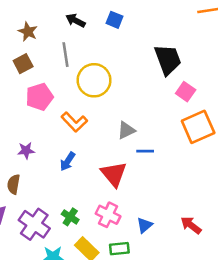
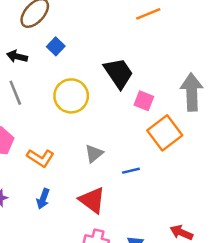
blue square: (114, 20) -> (56, 46), turned 35
yellow circle: (94, 80) -> (71, 96), moved
blue line: (145, 151) -> (131, 171), moved

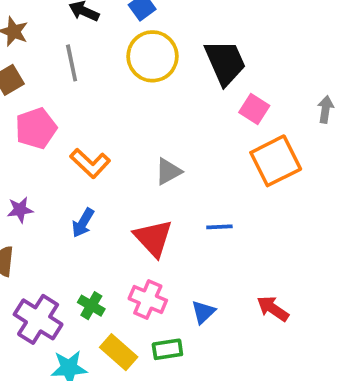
gray arrow: (192, 92) -> (325, 109), size x0.5
yellow circle: (71, 96) -> (152, 56), moved
blue line: (131, 171) -> (219, 227), moved

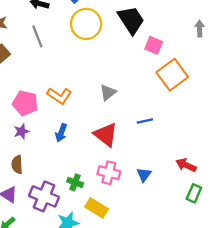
gray arrow: (325, 109) -> (200, 28), moved
pink pentagon: (36, 128) -> (25, 103), moved, turned -30
green rectangle: (167, 349) -> (194, 193), moved, turned -48

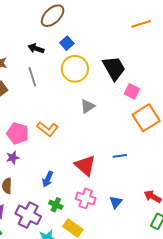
gray triangle: (108, 92) -> (88, 106), moved
blue arrow: (61, 133) -> (48, 179), moved

